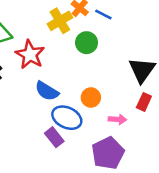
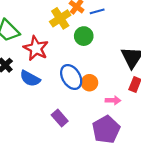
blue line: (103, 14) -> (97, 11), turned -40
blue semicircle: (47, 91) -> (30, 79), moved
blue ellipse: (67, 118) -> (71, 77), moved, turned 35

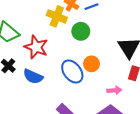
yellow cross: (60, 18) -> (57, 16), turned -30
orange circle: (89, 83) -> (92, 64), moved

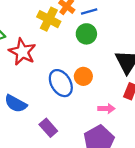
green circle: (81, 31) -> (86, 34), moved
blue semicircle: (33, 76) -> (16, 104), moved

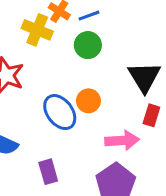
pink arrow: (106, 109) -> (122, 140), size x1.5
purple rectangle: (48, 128) -> (48, 172), turned 30

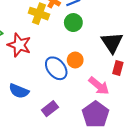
pink arrow: (122, 140) -> (99, 86), turned 45
purple rectangle: (48, 172) -> (50, 109), turned 70

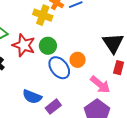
green circle: (73, 23) -> (48, 46), moved
blue semicircle: (19, 91) -> (32, 97), moved

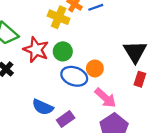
blue ellipse: (59, 68) -> (74, 76), turned -35
pink arrow: (100, 85) -> (105, 98), moved

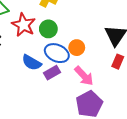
blue semicircle: (43, 107) -> (32, 63), moved
purple rectangle: (66, 119) -> (52, 73), moved

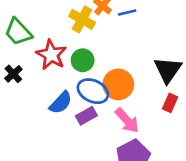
orange circle: (77, 48) -> (118, 84), size x1.5
blue semicircle: (32, 63) -> (61, 103), turned -78

